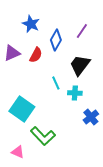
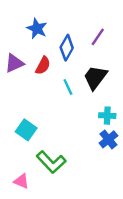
cyan line: (56, 83) -> (68, 87), moved
cyan cross: (75, 93) -> (107, 116), moved
cyan square: (22, 109) -> (26, 130), size x0.7

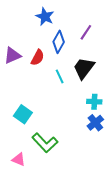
blue star: (37, 29) -> (45, 17), moved

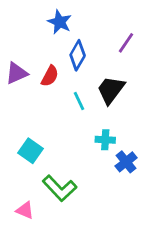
purple line: (86, 32) -> (126, 43), moved
cyan cross: (94, 102) -> (105, 140), moved

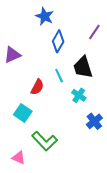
red semicircle: (50, 76) -> (37, 87), moved
black trapezoid: (111, 90) -> (83, 67), turned -55
cyan cross: (105, 140) -> (79, 95), moved, turned 32

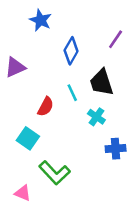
blue star: (45, 16) -> (41, 20), moved
blue cross: (94, 121) -> (116, 149), turned 35

